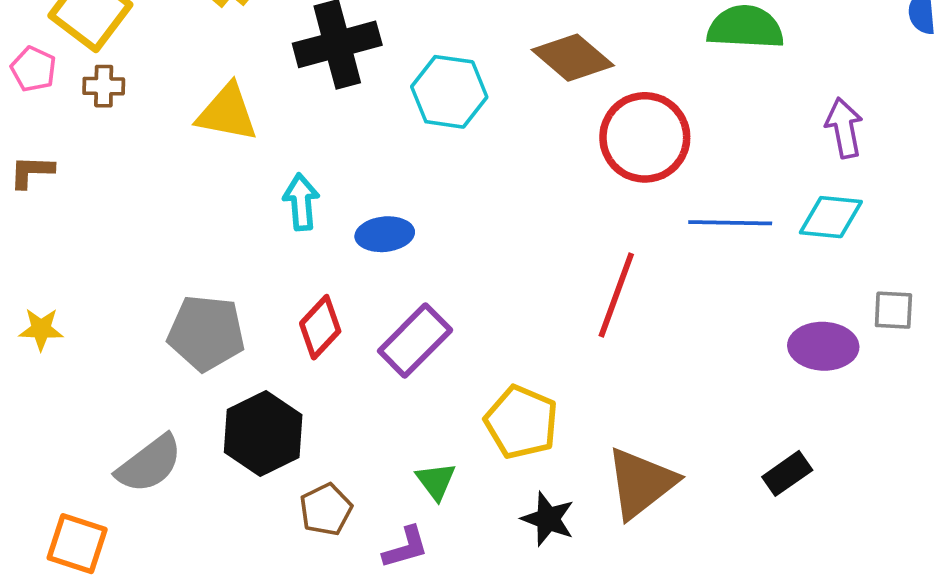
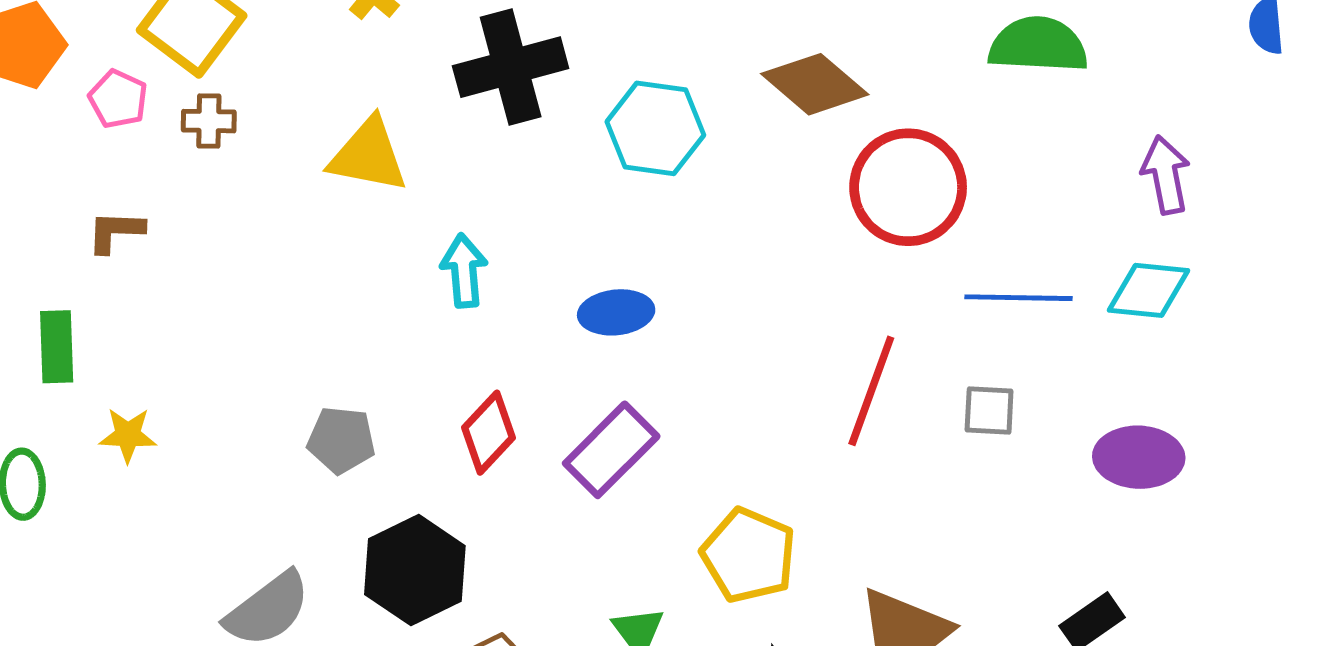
blue ellipse: (385, 234) -> (616, 312), moved
gray square: (893, 310) -> (989, 411), moved
gray pentagon: (206, 333) -> (341, 440), size x0.7

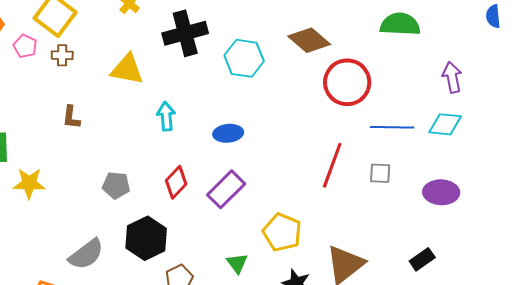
brown L-shape: (116, 231) -> (71, 117), moved, turned -85
yellow star: (128, 435) -> (29, 183), size x1.4

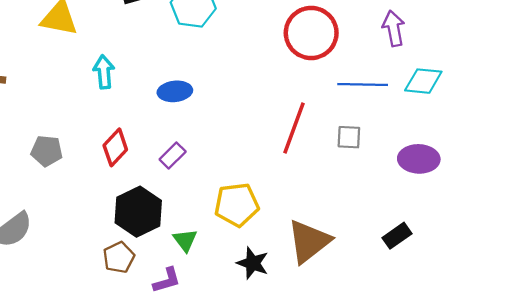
purple arrow: (452, 77) -> (394, 28), moved
purple rectangle: (226, 189) -> (173, 155), size x0.6
yellow pentagon: (282, 232) -> (237, 205), turned -30
black hexagon: (146, 238) -> (138, 212), moved

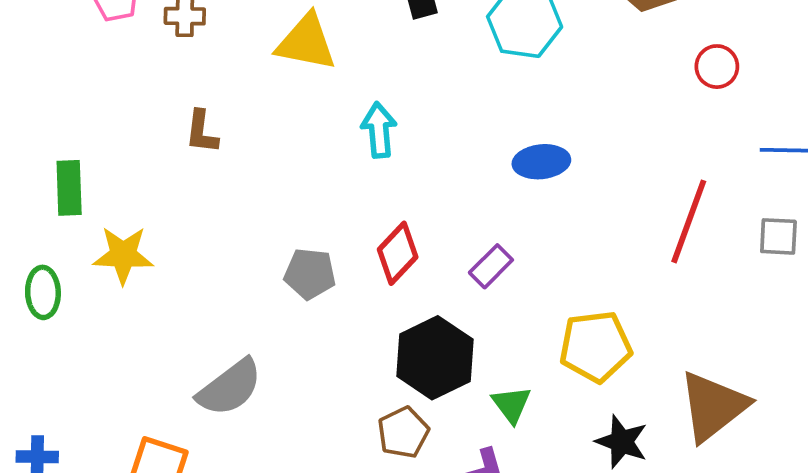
red circle: (311, 33) -> (717, 67), size x0.5
blue ellipse: (175, 91) -> (541, 162), moved
gray pentagon: (47, 151) -> (310, 274), moved

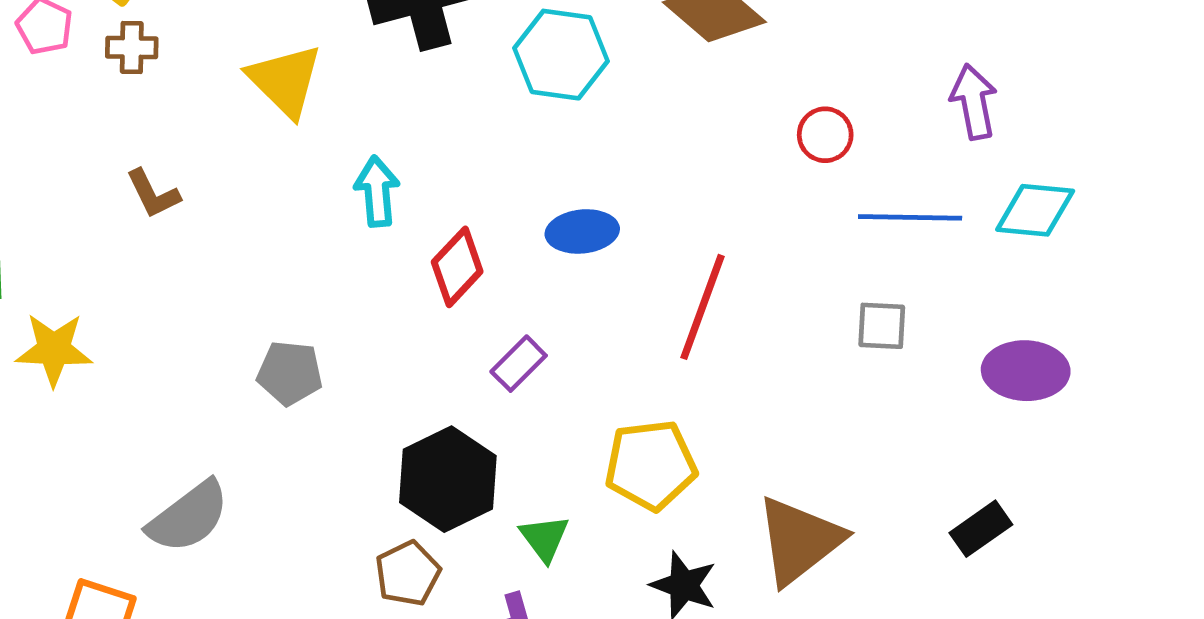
yellow triangle: (306, 42) -> (285, 81), turned 34
red circle: (717, 67) -> (825, 135), moved
brown L-shape: (202, 132) -> (153, 194), turned -33
red line: (689, 221) -> (703, 307), moved
red diamond: (398, 253) -> (457, 267), moved

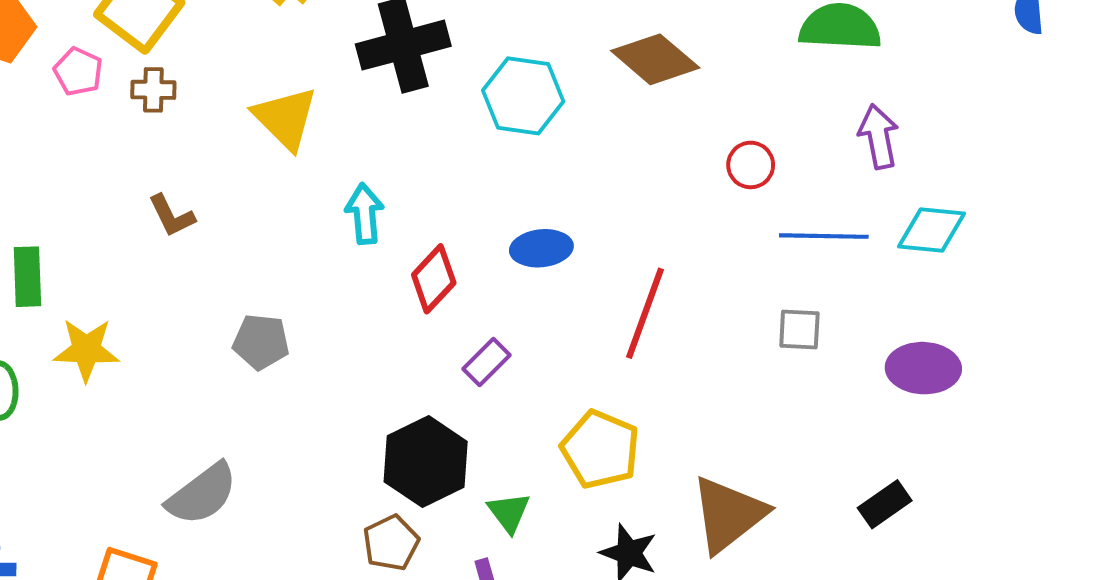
gray pentagon: (290, 373) -> (261, 342), moved
yellow pentagon: (651, 465) -> (600, 449), turned 30

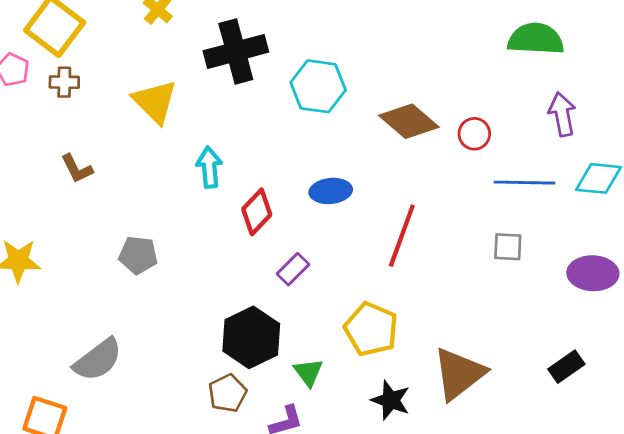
brown diamond: (655, 59) -> (409, 121), moved

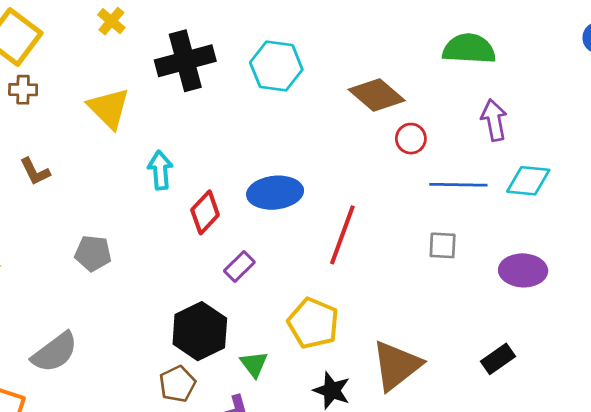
cyan hexagon: (318, 86) -> (276, 66), moved
brown diamond: (409, 121) -> (377, 95), moved
blue ellipse: (331, 191) -> (275, 193), size x1.4

